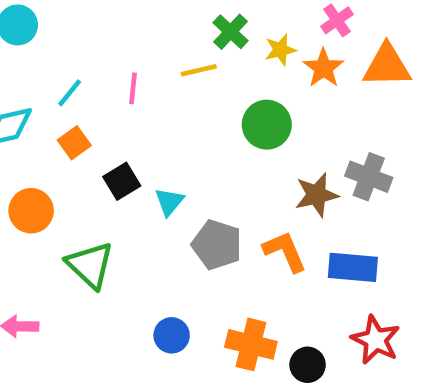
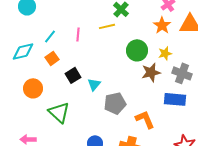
yellow star: (280, 50) -> (165, 53), moved
brown star: (317, 195) -> (151, 72), moved
gray pentagon: (217, 245) -> (115, 103), turned -30
orange L-shape: (285, 252) -> (145, 119), moved
blue rectangle: (353, 267) -> (175, 99), moved

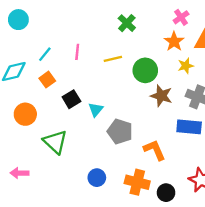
yellow line: (107, 26) -> (113, 59), moved
yellow star: (165, 53) -> (186, 66), moved
brown star: (151, 72) -> (161, 96), turned 30
gray pentagon: (115, 103) -> (120, 131), turned 30

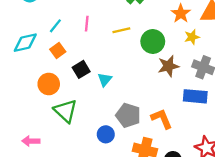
brown star: (161, 96) -> (168, 66), turned -30
orange circle: (25, 114) -> (49, 84), moved
gray pentagon: (120, 131) -> (128, 115), moved
blue circle: (97, 178) -> (106, 134), moved

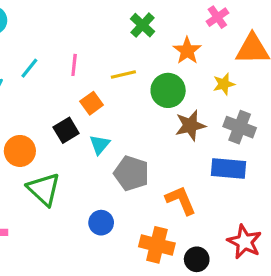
orange star: (181, 14) -> (187, 51), moved
orange square: (58, 50) -> (92, 103), moved
gray pentagon: (128, 115) -> (131, 173), moved

